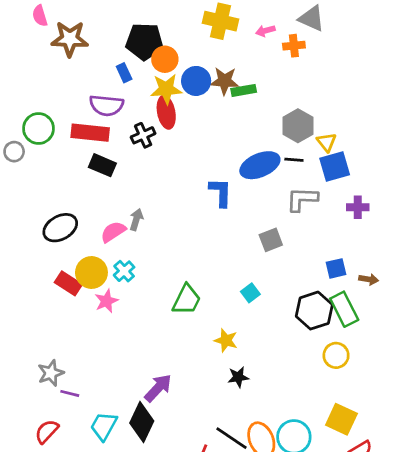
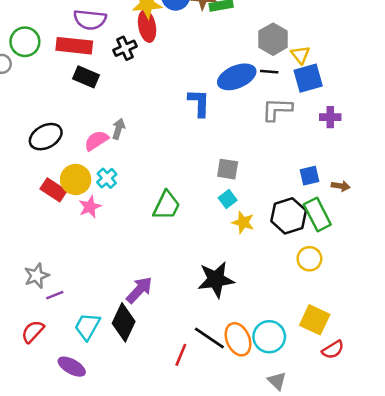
gray square: (271, 240) -> (228, 169), moved, turned 30
yellow star: (226, 340) -> (243, 222), moved
black star: (238, 377) -> (216, 280), size x1.8
purple line: (70, 393) -> (55, 295), turned -36

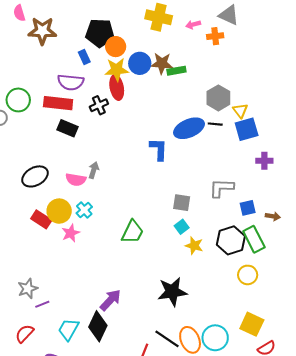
gray L-shape: (277, 109) -> (221, 188), moved
pink semicircle: (96, 141) -> (76, 180), turned -138

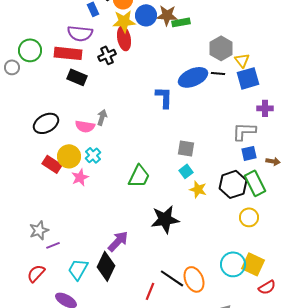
gray L-shape: (221, 188) -> (244, 131), moved
black star: (172, 292) -> (165, 219), moved
cyan circle: (215, 338) -> (233, 264), moved

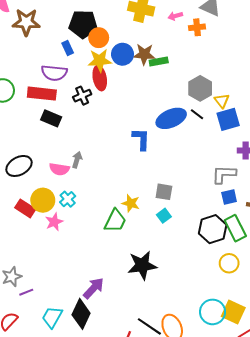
black line: (218, 73) -> (197, 114), turned 32
yellow star: (198, 189) -> (131, 203), moved

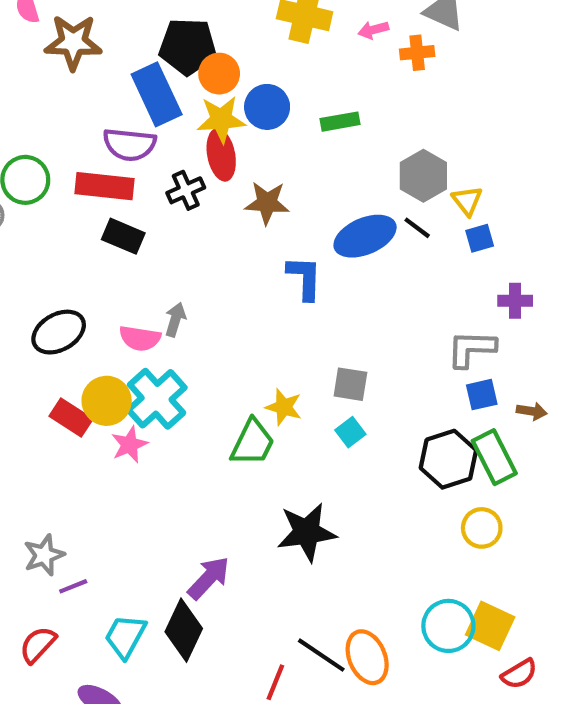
blue rectangle: (68, 48) -> (157, 94), size x2.0
brown star: (144, 54) -> (267, 203), moved
blue square: (228, 119) -> (480, 238), size x0.6
cyan cross: (68, 199) -> (157, 399), size x1.8

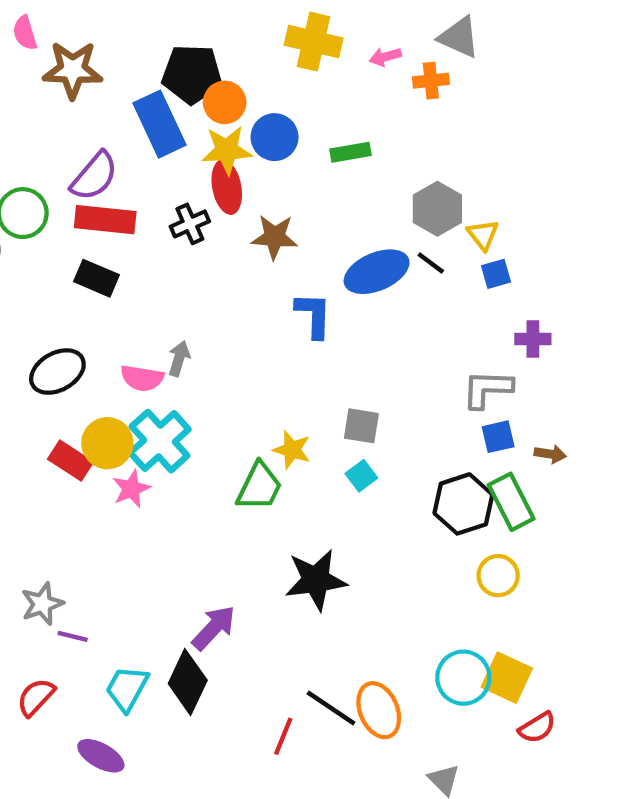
purple semicircle: (129, 144) -> (94, 176), moved, turned -56
black rectangle: (123, 236) -> (97, 278), moved
purple line: (73, 586) -> (73, 636), turned 36

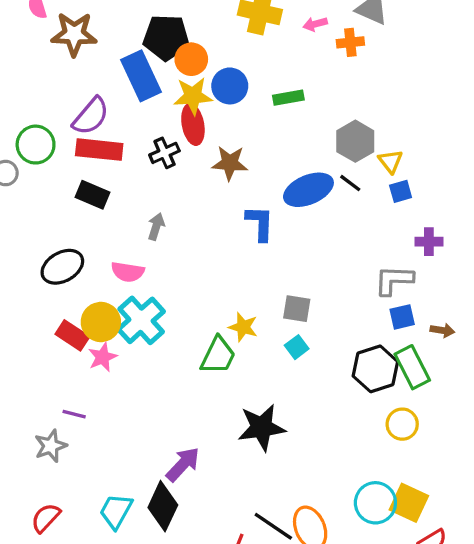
gray arrow: (179, 359) -> (156, 227), moved
pink star: (131, 489) -> (103, 357), moved
purple line: (73, 636) -> (74, 414), moved

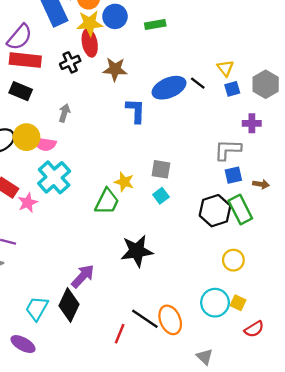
gray hexagon: (355, 141) -> (266, 84), moved
yellow circle: (101, 322) -> (26, 137), moved
yellow circle: (402, 424) -> (233, 260), moved
yellow square: (409, 503) -> (238, 303), size x0.6

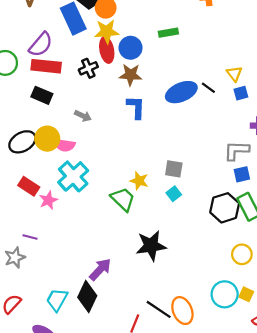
blue circle: (115, 16) -> (131, 48), moved
blue L-shape: (136, 111) -> (136, 107), moved
gray arrow: (64, 113) -> (83, 116), turned 98
green trapezoid: (107, 201) -> (123, 199), turned -72

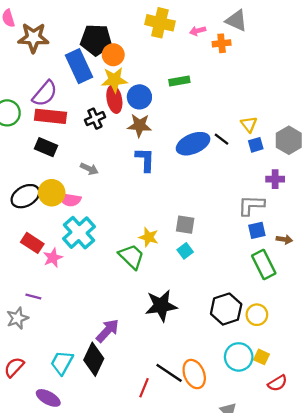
black hexagon: (225, 208) -> (226, 309), moved

